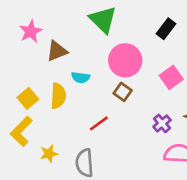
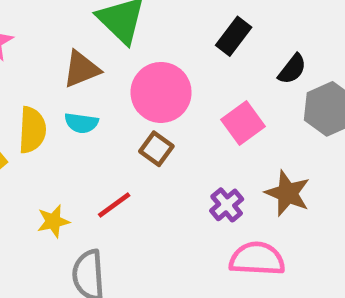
brown triangle: (57, 51) -> (81, 69), moved
yellow semicircle: (58, 96) -> (32, 130), moved
yellow star: (49, 154) -> (53, 221), moved

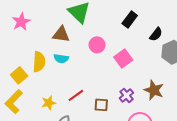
brown triangle: (81, 69) -> (61, 34), turned 30
pink circle: (161, 92) -> (97, 45), size x0.6
pink square: (243, 123) -> (123, 59), moved
brown square: (156, 149) -> (101, 105), moved, turned -32

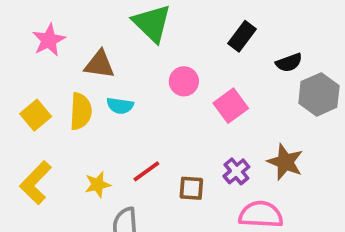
brown triangle: (61, 34) -> (99, 64), moved
black semicircle: (156, 34) -> (289, 63), turned 32
yellow square: (19, 75) -> (36, 115), moved

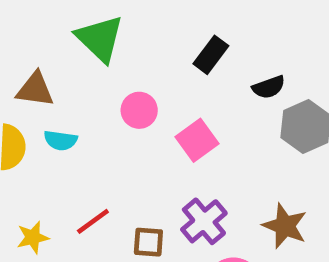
brown star: (285, 162) -> (285, 226), moved
purple cross: (236, 171) -> (204, 221), size x1.4

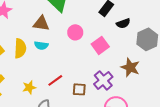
black semicircle: (269, 87) -> (123, 23), moved
brown triangle: (35, 89) -> (41, 23), moved
brown star: (285, 226) -> (130, 67), moved

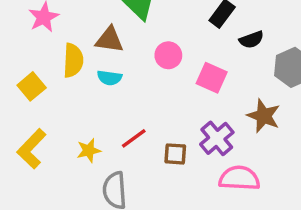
pink square: (100, 45) -> (212, 78), turned -30
yellow semicircle: (20, 48) -> (73, 60), moved

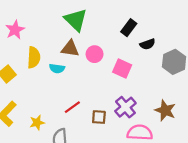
brown triangle: (109, 40) -> (70, 49), moved
brown star: (264, 116) -> (165, 110), moved
yellow star: (89, 150) -> (37, 123), moved

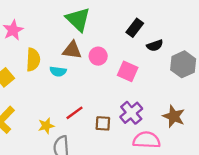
yellow star: (37, 123) -> (46, 126), moved

